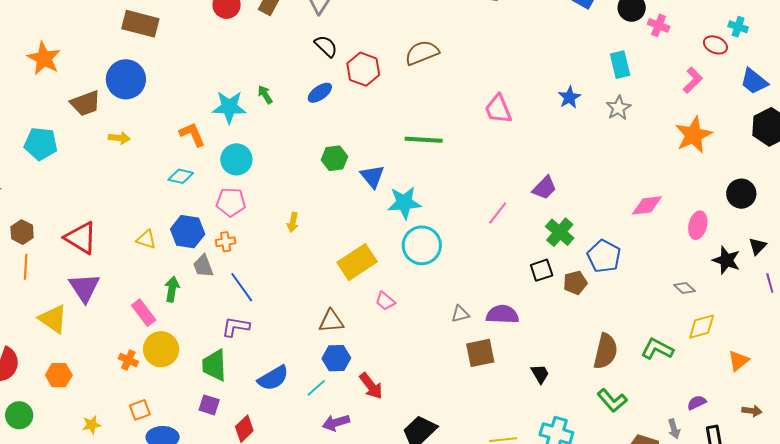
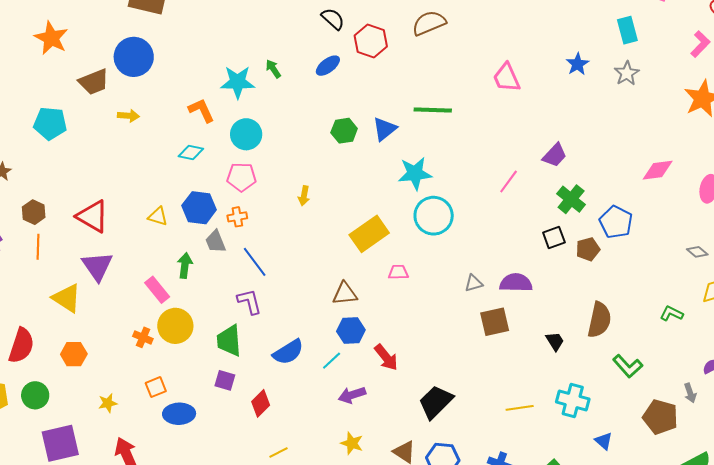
blue triangle: (372, 176) -> (384, 129), moved, turned 32
pink trapezoid: (385, 301) -> (398, 272), turned 140
purple L-shape: (236, 327) -> (249, 302), turned 68
green L-shape: (657, 349) -> (671, 313), size x0.7
brown semicircle: (606, 351) -> (599, 320), moved

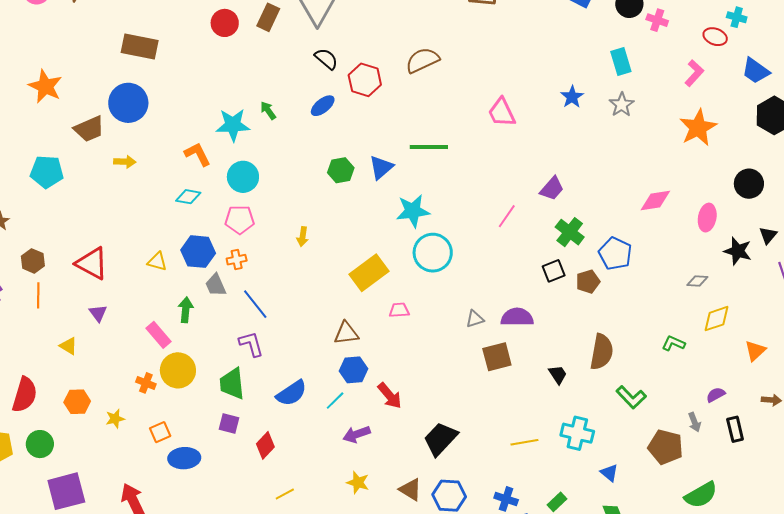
gray diamond: (697, 252) -> (697, 281), turned -35
purple triangle: (97, 266) -> (98, 313), size x0.6
yellow triangle: (67, 298) -> (68, 346), size x0.6
yellow star: (108, 403) -> (115, 419), moved

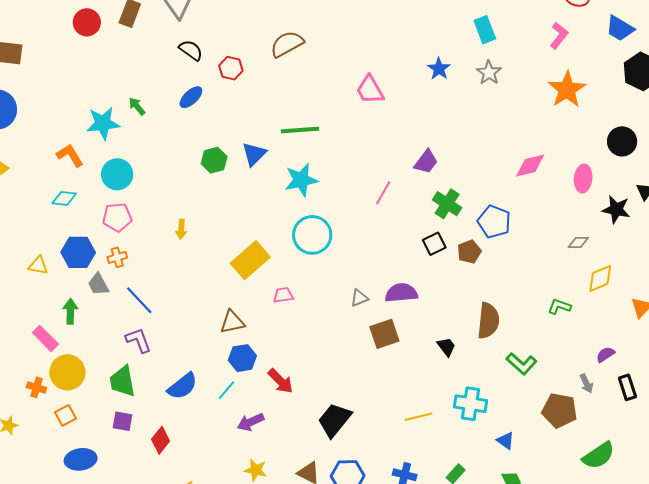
red hexagon: (365, 80) -> (231, 68), size x0.7
cyan star: (413, 211) -> (301, 180), moved
orange square: (160, 432) -> (66, 415), moved

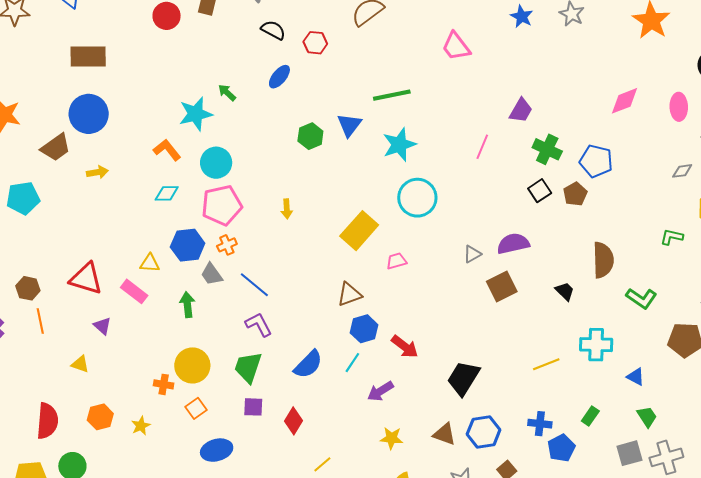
pink pentagon: (117, 217) -> (222, 205), size x1.4
pink rectangle: (45, 338) -> (134, 291), moved
green trapezoid: (122, 381) -> (248, 367), turned 36

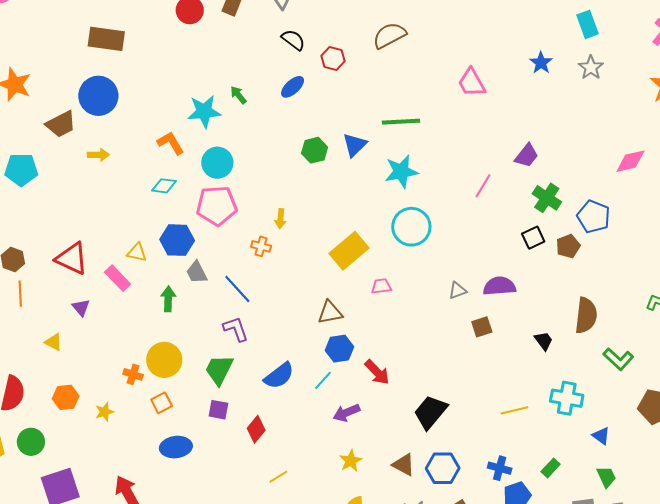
orange cross: (227, 245) -> (261, 246), moved, turned 30
brown square: (502, 286) -> (482, 327), size x0.7
yellow star: (392, 438) -> (351, 461), turned 30

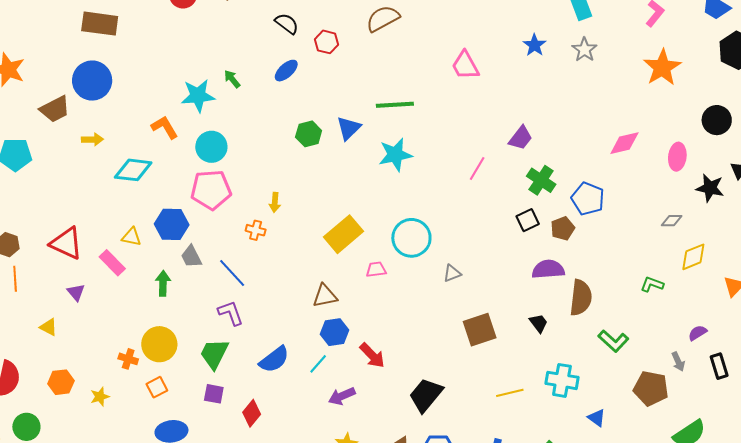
cyan diamond: (164, 186) -> (133, 170), moved, size x1.5
cyan circle: (411, 227) -> (411, 238), moved
purple semicircle: (499, 286) -> (548, 269), moved
brown square: (482, 327) -> (480, 330), moved, size x1.6

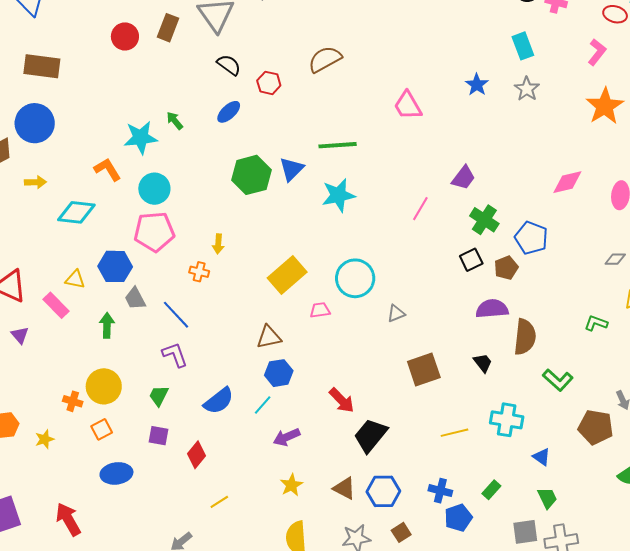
green hexagon: (309, 134) -> (251, 175), size x1.5
green trapezoid: (214, 354) -> (159, 396), size x0.7
red arrow: (372, 355) -> (342, 400), moved

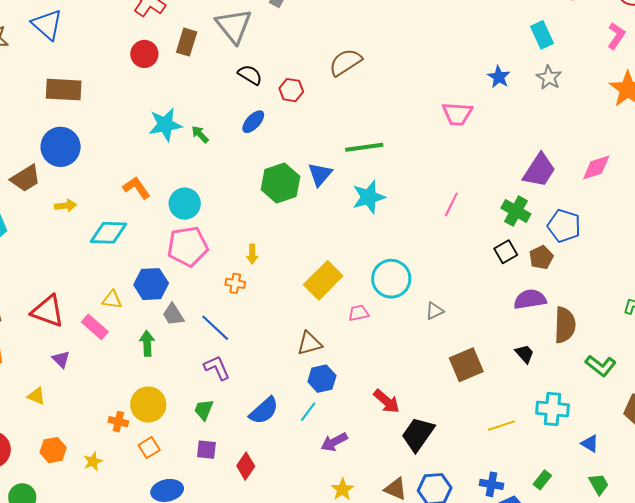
pink trapezoid: (408, 105) -> (457, 114), moved, turned -52
cyan star: (141, 138) -> (165, 125), moved
purple trapezoid: (463, 178) -> (539, 170), moved, size x1.4

